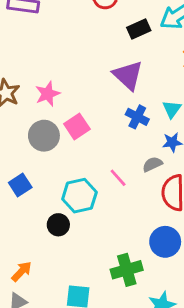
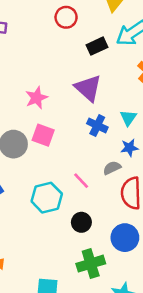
pink star: (48, 94) -> (36, 98), moved
pink square: (77, 127) -> (43, 135), turned -35
black circle: (58, 225) -> (81, 222), moved

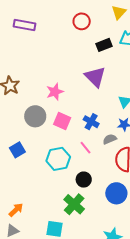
pink star: (36, 98) -> (55, 92), moved
blue cross: (97, 125) -> (91, 122), moved
pink square: (43, 135) -> (62, 121), moved
green cross: (91, 264) -> (74, 204), moved, turned -35

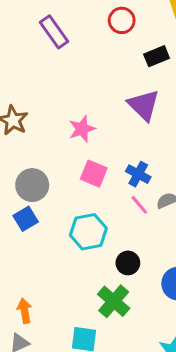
purple rectangle: (24, 25) -> (54, 32), moved, turned 45
gray circle: (35, 116) -> (32, 185), moved
pink line: (85, 148) -> (139, 205), moved
orange arrow: (16, 210) -> (25, 311), turned -56

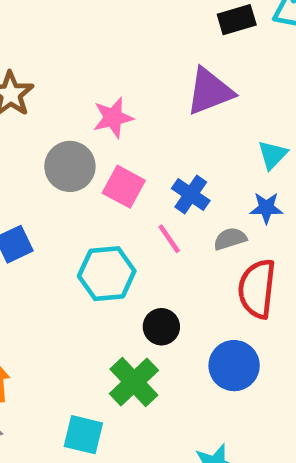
purple triangle: (144, 105) -> (210, 91), turned 48
gray circle: (32, 185) -> (70, 166), moved
pink line: (139, 205) -> (169, 239), moved

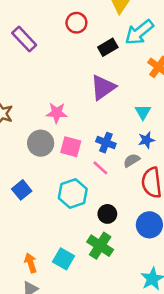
pink star: (113, 118) -> (57, 113), turned 30
cyan square: (83, 435) -> (63, 259), moved, turned 30

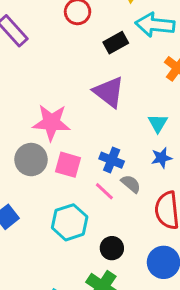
cyan arrow: (139, 32) -> (155, 25), turned 44
purple triangle: (103, 87) -> (109, 92), turned -48
pink star: (57, 113) -> (51, 122), size x1.4
gray semicircle: (132, 160) -> (131, 184), moved, turned 70

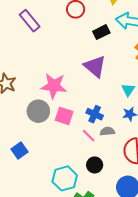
gray semicircle: (131, 184) -> (107, 131), turned -48
cyan hexagon: (70, 222) -> (65, 178), moved
black circle: (112, 248) -> (95, 165), moved

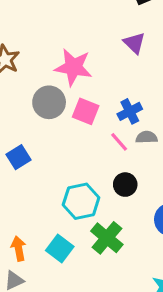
purple triangle: (95, 66) -> (134, 43), size x0.7
blue cross: (95, 114) -> (130, 111), turned 35

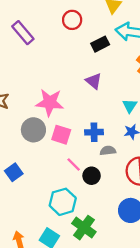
blue cross: (130, 111) -> (94, 132), turned 30
pink line: (119, 142) -> (74, 165), moved
black circle: (125, 185) -> (92, 176), moved

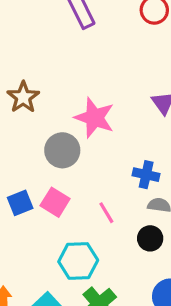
pink square: (61, 135) -> (55, 202), moved
black circle: (92, 176) -> (150, 238), moved

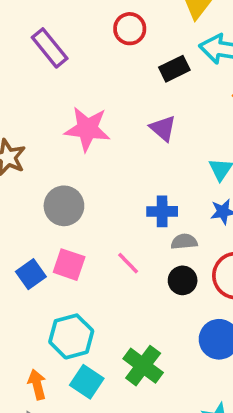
pink star: (94, 118) -> (87, 129), moved
cyan hexagon: (78, 261) -> (71, 336), moved

